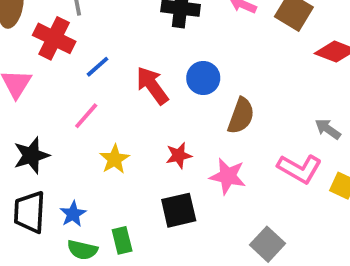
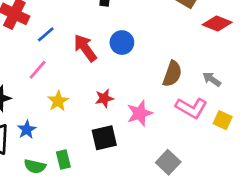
brown semicircle: (241, 116) -> (172, 74), moved
pink star: (228, 176) -> (140, 113), turned -30
blue star: (73, 214) -> (27, 130), moved

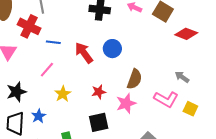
blue line: (46, 34) -> (53, 42), turned 48
brown semicircle: (172, 74) -> (135, 79), moved

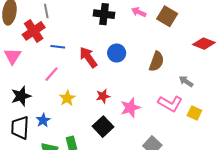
red cross: (29, 26) -> (34, 31), turned 30
red diamond: (186, 34) -> (204, 44), moved
brown semicircle: (135, 79) -> (157, 61), moved
black square: (99, 122) -> (103, 127), turned -30

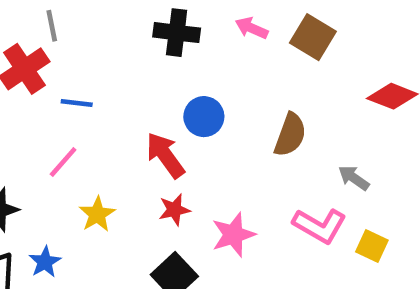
red arrow: (88, 57) -> (165, 155), moved

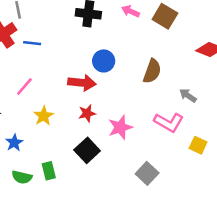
blue line: (77, 103) -> (32, 43), moved
red arrow: (165, 155) -> (82, 83), turned 132
yellow square: (372, 246) -> (198, 145), moved

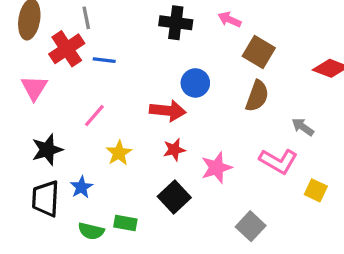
brown square: (165, 16) -> (259, 52), moved
green rectangle: (49, 171) -> (125, 223), turned -66

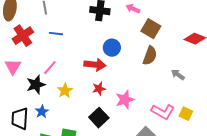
red cross: (67, 49) -> (23, 36), moved
pink triangle: (34, 88) -> (13, 67), moved
black star: (47, 150) -> (36, 85), moved
pink L-shape: (278, 161) -> (163, 112), moved

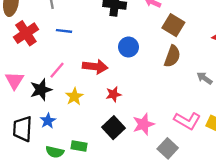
red arrow: (95, 65) -> (95, 67), moved
pink triangle: (13, 67) -> (14, 80), moved
pink star: (125, 100) -> (143, 124), moved

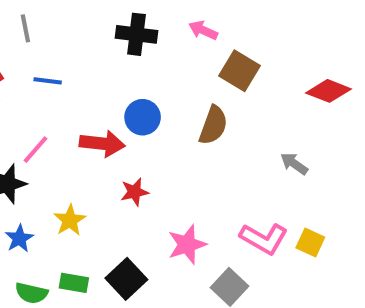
blue circle: (128, 47) -> (143, 117), moved
brown semicircle: (172, 56) -> (213, 125), moved
yellow star: (74, 97) -> (70, 220), moved
black square: (114, 128) -> (126, 279), moved

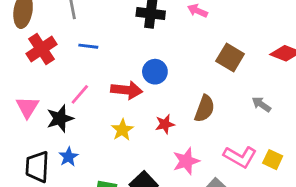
brown square: (240, 71) -> (230, 58), moved
brown semicircle: (213, 125) -> (205, 109), moved
red star: (134, 192) -> (165, 124), moved
yellow star: (70, 220) -> (122, 130), moved

